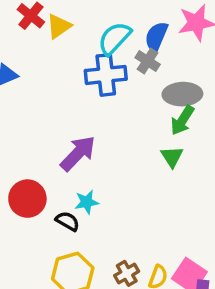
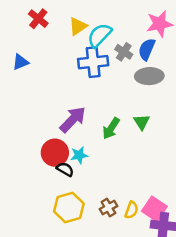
yellow triangle: (59, 26) -> (78, 26), moved
blue semicircle: (156, 37) -> (147, 49), moved
green arrow: (182, 120) -> (111, 128), moved
red circle: (27, 199) -> (55, 153), moved

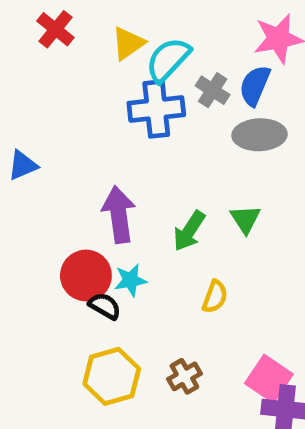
blue triangle: (20, 62) -> (23, 165), moved
purple arrow: (73, 119) -> (119, 215), turned -52
yellow semicircle: (131, 210) -> (215, 297), moved

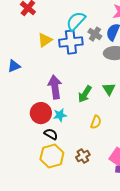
yellow triangle: (128, 43) -> (45, 40), moved
black semicircle: (105, 306) -> (51, 134), moved

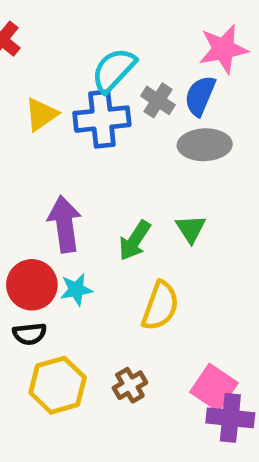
yellow semicircle: (96, 122) -> (160, 306), size x1.5
black semicircle: (51, 134) -> (30, 334), moved, turned 144

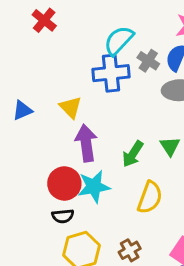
yellow triangle: (41, 114) -> (71, 107), moved, turned -40
cyan star: (76, 289) -> (94, 187), size x1.5

